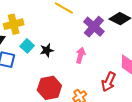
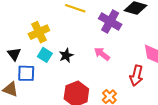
yellow cross: (14, 24) -> (39, 32), moved
pink arrow: (80, 55) -> (102, 54), turned -56

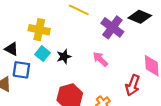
yellow cross: (39, 32) -> (39, 30), turned 30
black triangle: (14, 54) -> (12, 49), turned -32

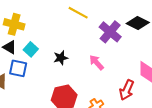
yellow cross: (39, 30) -> (14, 24), moved
cyan square: (43, 54) -> (31, 49), moved

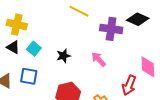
purple cross: (110, 32) -> (111, 29), turned -30
blue square: (18, 68) -> (29, 76), moved

